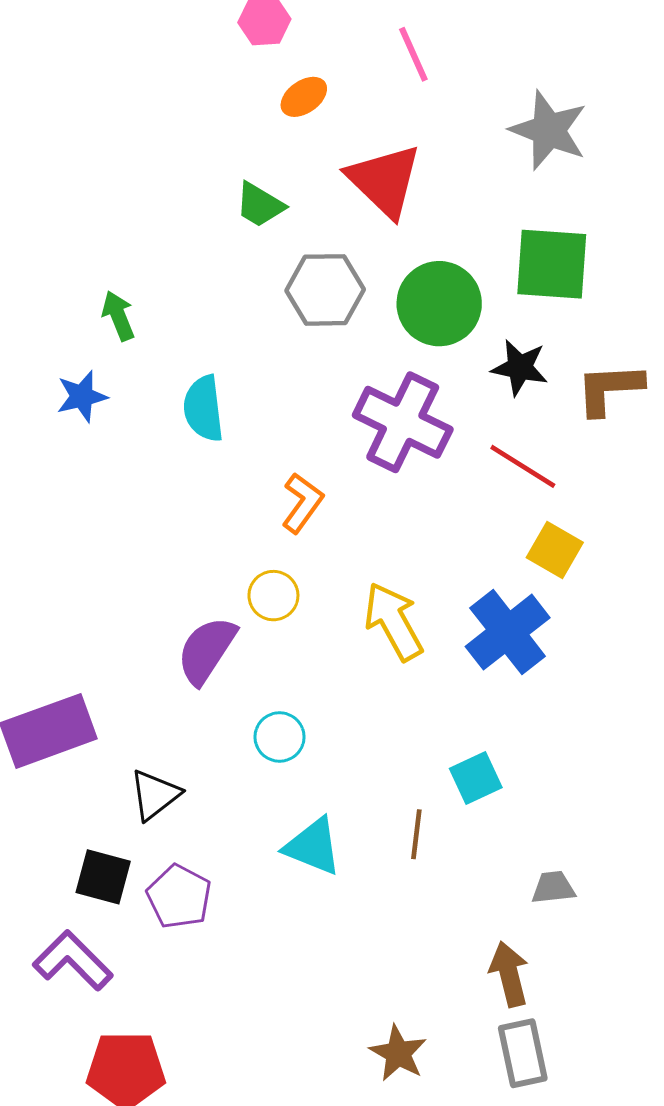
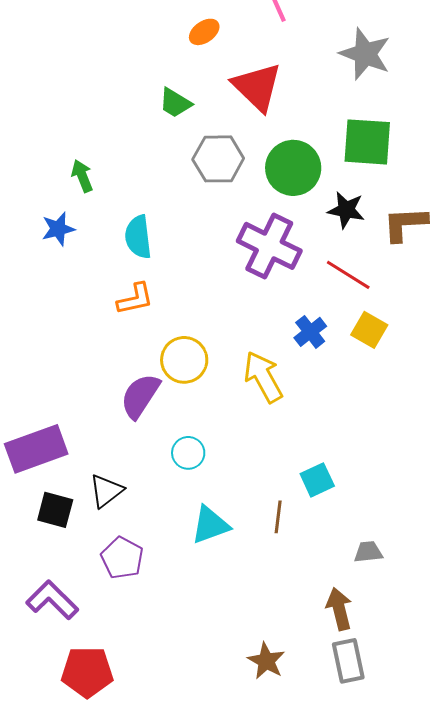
orange L-shape: (302, 503) -> (135, 299), moved, turned 42
yellow circle: (273, 596) -> (184, 360), size x1.4
blue cross: (508, 632) -> (310, 332), moved, size x0.6
cyan triangle: (313, 846) -> (210, 525), turned -42
black square: (103, 877) -> (55, 510), moved

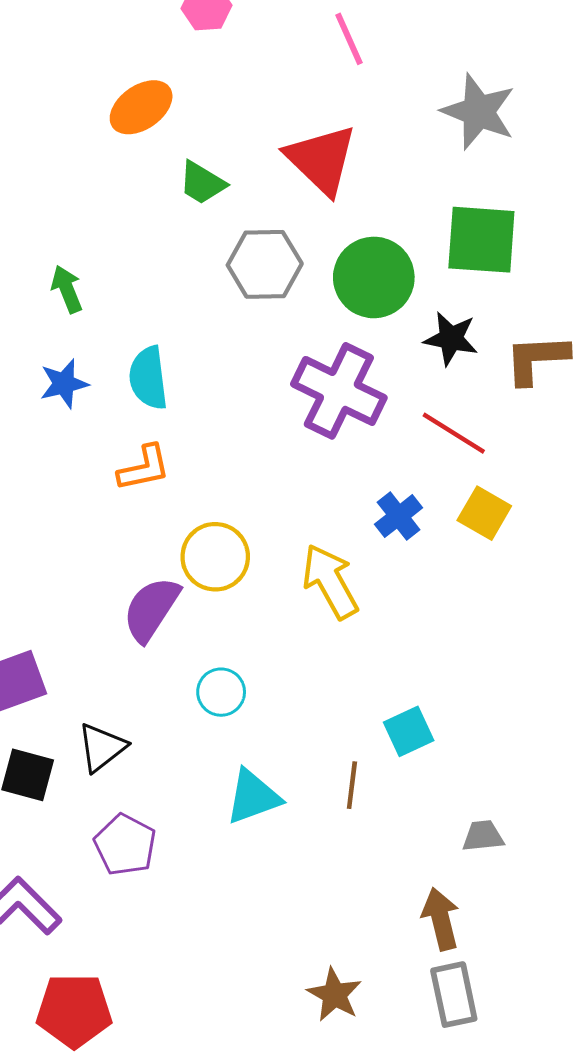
orange ellipse: (204, 32) -> (141, 107), moved, size x1.4
blue star: (58, 229) -> (64, 384), moved

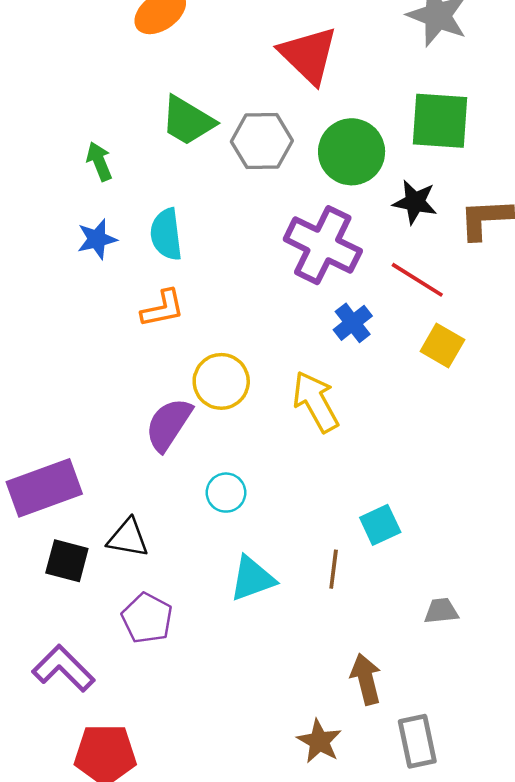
green trapezoid: (202, 183) -> (188, 121), moved, size x1.4
blue cross: (399, 516) -> (353, 323), moved
black triangle: (102, 747) -> (128, 538), turned 48
brown arrow: (441, 919) -> (366, 679), moved

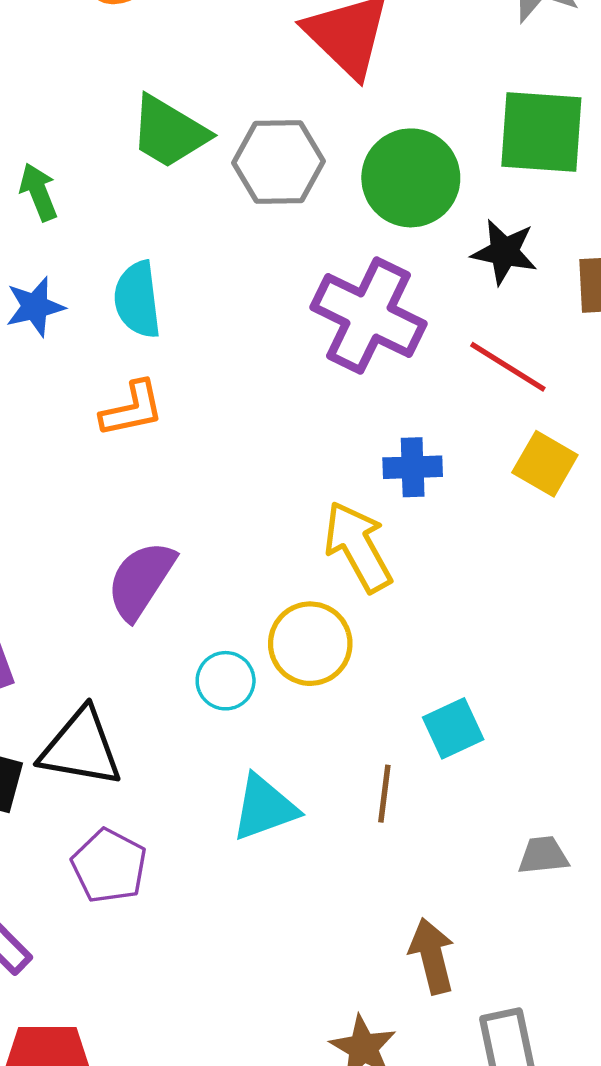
blue cross: (353, 323) -> (413, 467), moved, turned 36
yellow circle: (221, 381) -> (310, 644), moved
black triangle: (128, 538) -> (81, 748), size x1.4

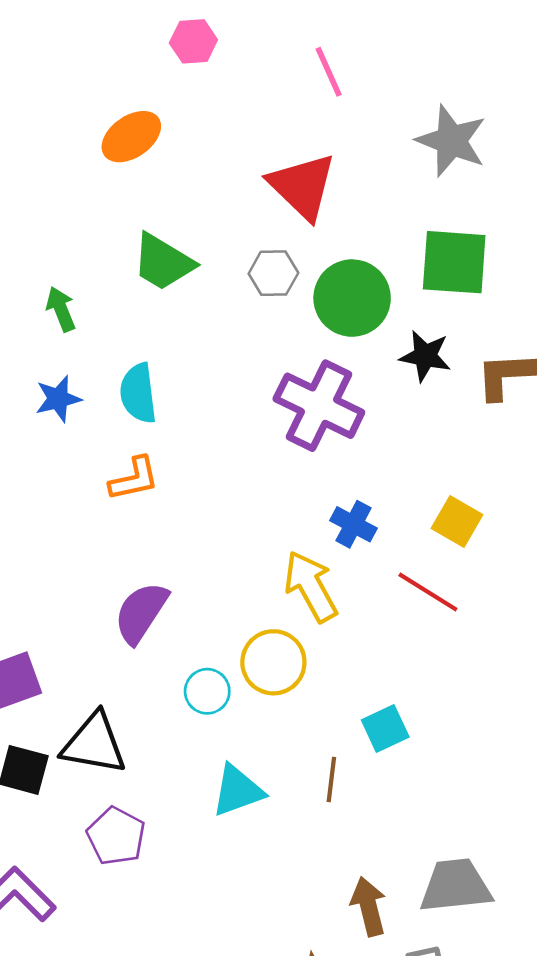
gray hexagon: (278, 162) -> (273, 273), moved, size x0.7
red line: (508, 367) -> (428, 592), moved
blue cross: (413, 467) -> (353, 524), turned 30
gray trapezoid: (543, 855) -> (456, 886), moved, size x1.8

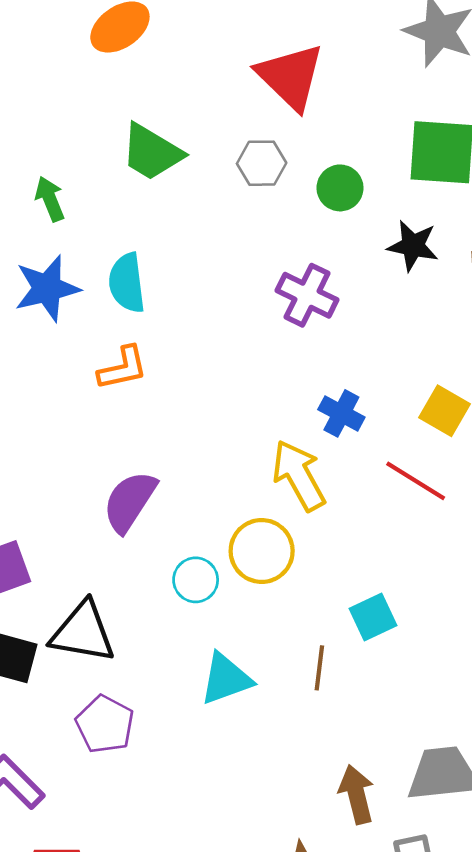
green circle: (352, 298) -> (340, 188), size x0.6
blue star: (58, 399) -> (47, 288), size x1.4
purple cross: (319, 406) -> (307, 295), size x0.7

